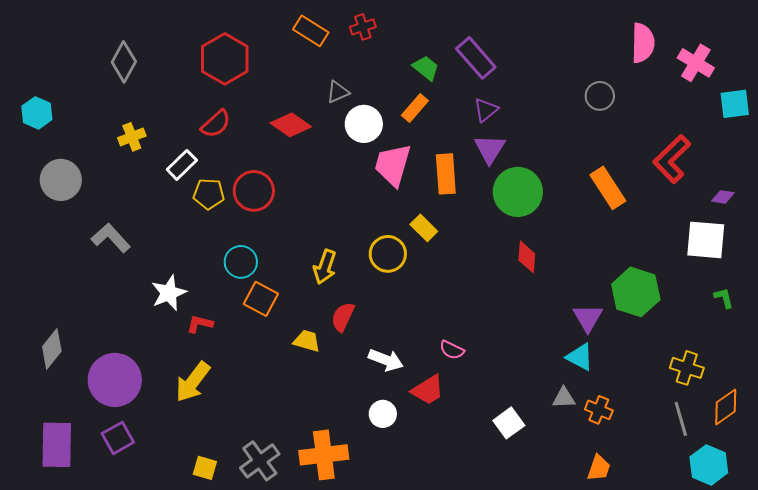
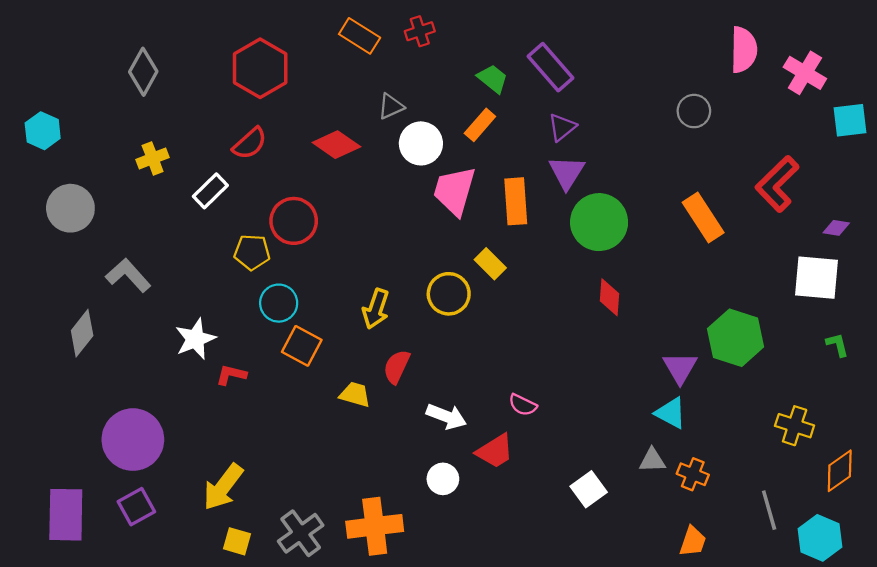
yellow pentagon: (209, 194) -> (252, 252), moved
gray diamond: (52, 349) -> (82, 333), moved
yellow arrow: (193, 382) -> (223, 487), moved
gray line: (681, 419) -> (769, 510), moved

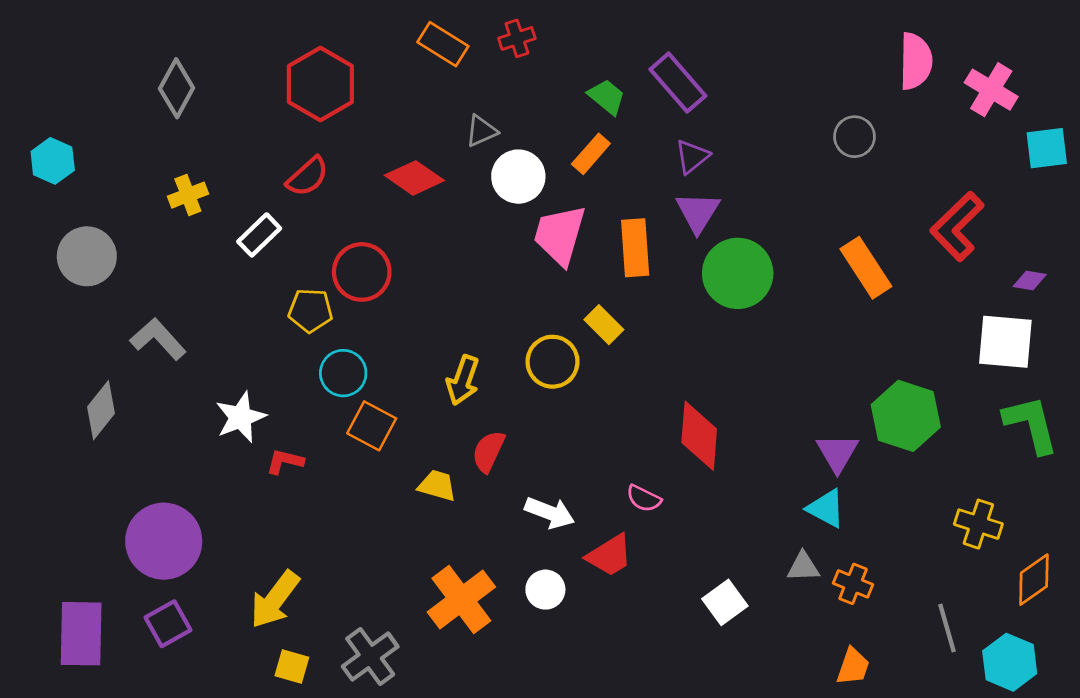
red diamond: (609, 297) -> (699, 436), moved, size x1.5
green L-shape: (837, 345) -> (1031, 424), size x2.0
orange cross: (375, 526) -> (461, 600), moved, turned -30

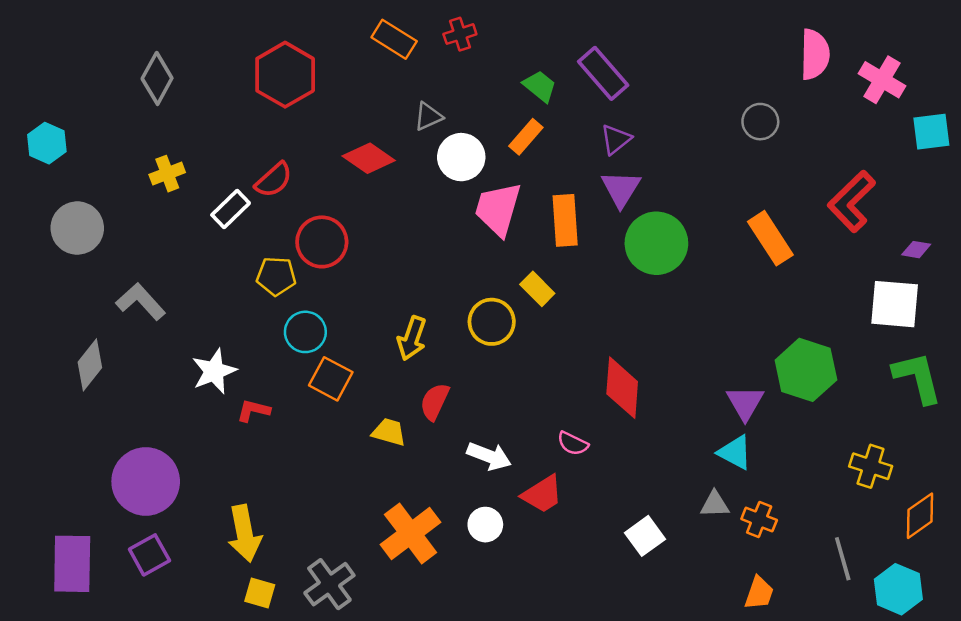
red semicircle: (308, 177) -> (274, 180), moved
yellow arrow: (275, 600) -> (245, 533), turned -48

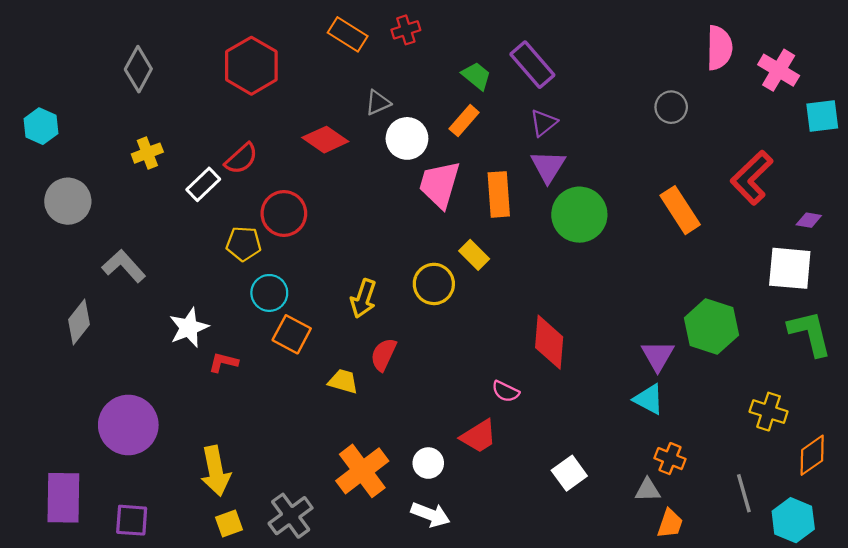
white arrow: (489, 456) -> (430, 515), moved
gray triangle: (715, 504) -> (648, 490), moved
purple square: (149, 555) -> (132, 520), moved, turned 33
yellow square: (260, 593) -> (229, 524), turned -36

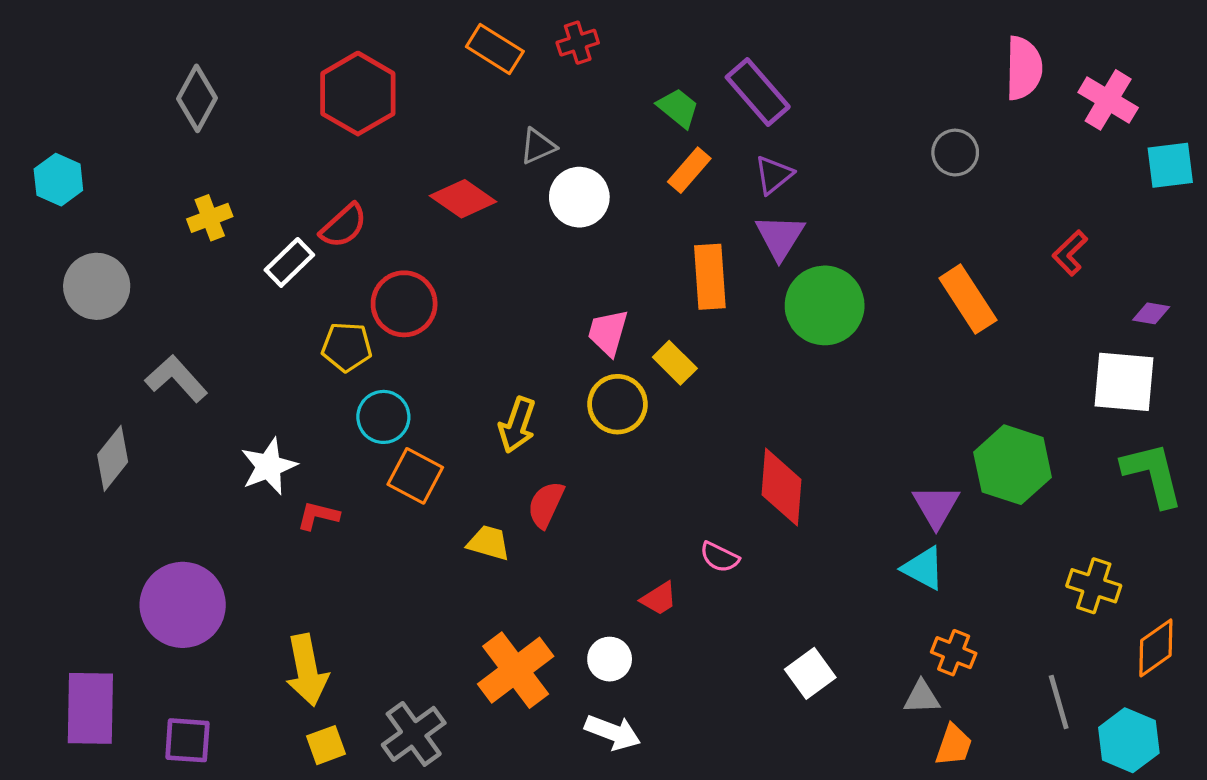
orange rectangle: (464, 121) -> (689, 170), moved
red L-shape: (752, 178) -> (1070, 253), size x0.6
pink trapezoid: (439, 184) -> (608, 333), moved, size x0.7
red trapezoid: (479, 436) -> (659, 599), moved, size x0.7

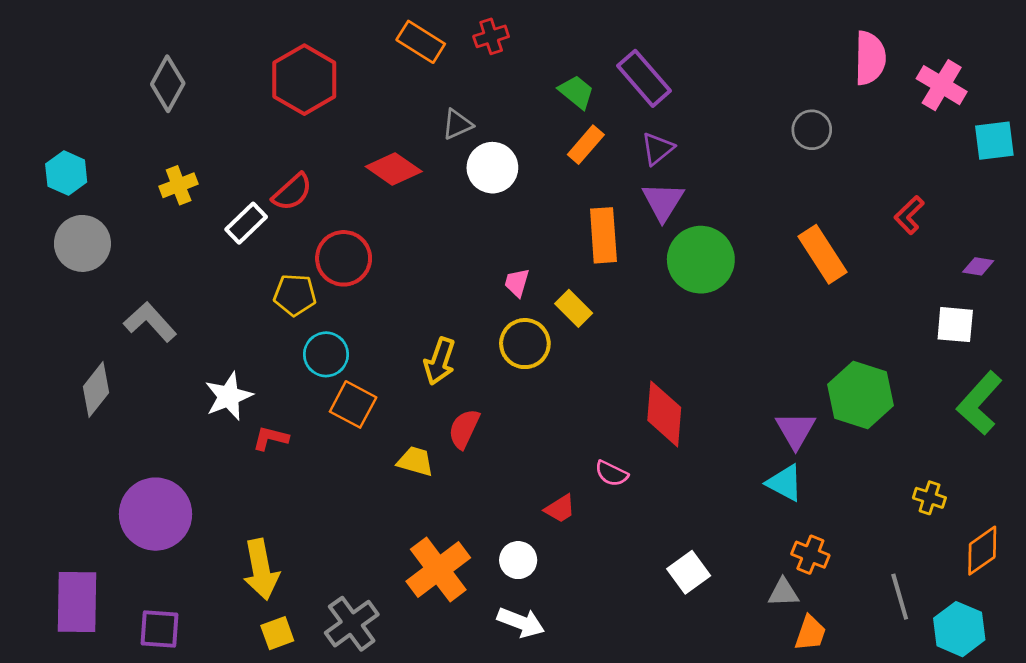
cyan hexagon: (58, 180) -> (66, 173), moved
pink trapezoid: (608, 333) -> (517, 283), size x0.7
white square: (1124, 382) -> (955, 325), size x0.7
green L-shape: (1153, 474) -> (980, 403), turned -124
yellow cross: (1094, 586) -> (929, 498), size x0.7

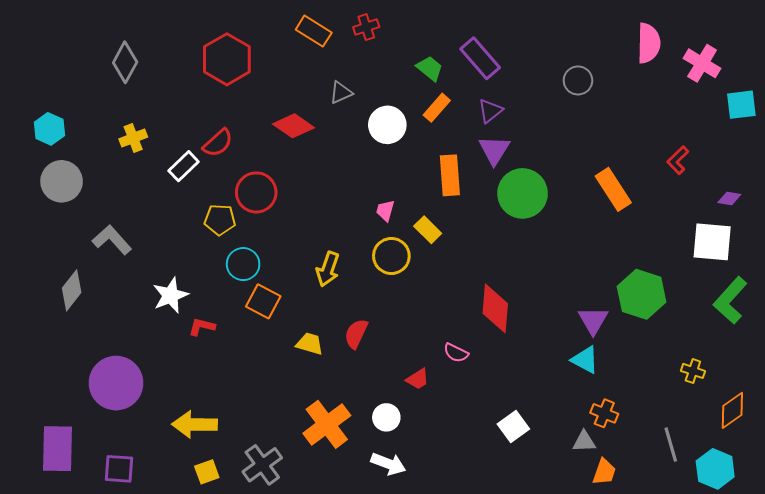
gray circle: (812, 130) -> (578, 80), moved
white circle: (492, 168) -> (387, 125), moved
white square: (955, 325) -> (712, 242), size x1.4
red semicircle: (464, 429) -> (356, 334), moved
yellow arrow: (261, 570) -> (195, 424), turned 102

